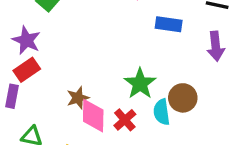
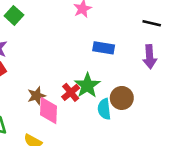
blue rectangle: (169, 24) -> (104, 48), moved
red cross: (125, 120) -> (71, 92), moved

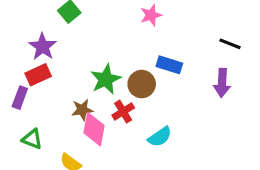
green star: (87, 85) -> (106, 79), moved
brown circle: (122, 98) -> (142, 84), moved
cyan semicircle: (104, 109) -> (160, 137), turned -126

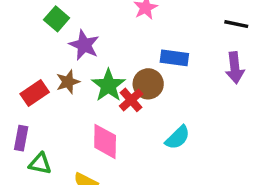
purple star: (43, 47) -> (84, 45), moved
purple rectangle: (20, 98) -> (21, 138), moved
brown star: (82, 110) -> (68, 82), moved
red cross: (123, 112) -> (131, 100), moved

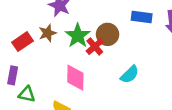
blue rectangle: (174, 58) -> (142, 17), moved

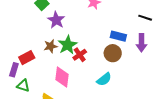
brown star: (47, 33) -> (51, 46), moved
brown circle: (108, 34) -> (113, 53), moved
red rectangle: (23, 42) -> (27, 58), moved

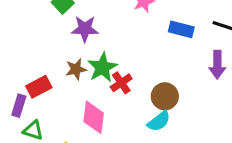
purple star: (56, 20) -> (85, 29), turned -30
blue rectangle: (118, 36) -> (181, 29), moved
brown circle: (113, 53) -> (165, 96), moved

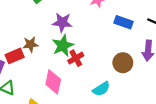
purple star: (85, 29) -> (62, 22), moved
brown star: (76, 69) -> (31, 44), moved
brown circle: (165, 96) -> (123, 63), moved

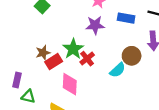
purple star: (62, 22) -> (95, 25), moved
red rectangle: (15, 56) -> (54, 62), moved
cyan semicircle: (101, 89) -> (118, 70), moved

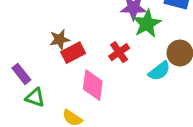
green star: (73, 49) -> (147, 24), moved
purple rectangle: (17, 80) -> (21, 74), turned -56

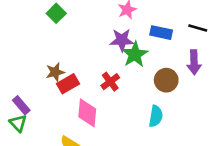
cyan semicircle: (159, 71) -> (156, 116), moved, turned -40
green triangle: (35, 98) -> (18, 123), moved, turned 30

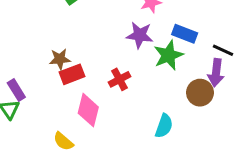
black line: (198, 28) -> (223, 50), moved
green star: (135, 54) -> (168, 55), moved
brown circle: (166, 80) -> (200, 93), moved

